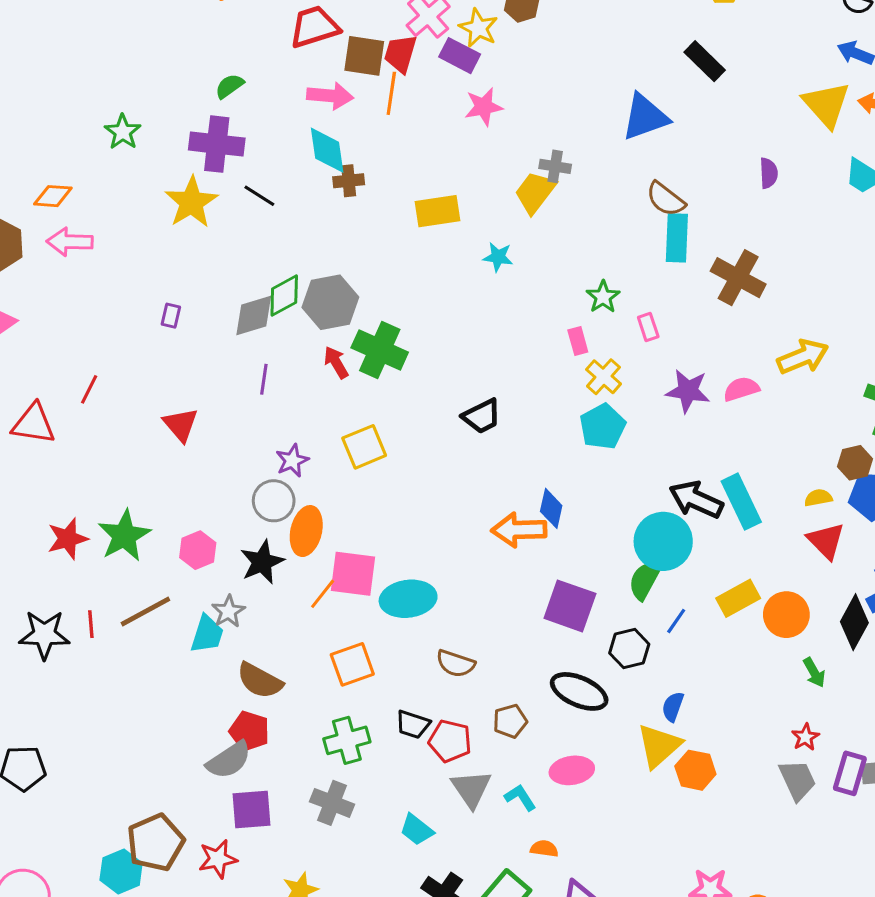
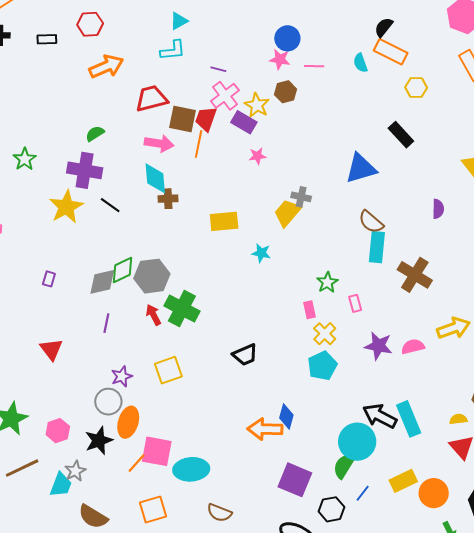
pink star: (484, 107) -> (257, 156), size x0.7

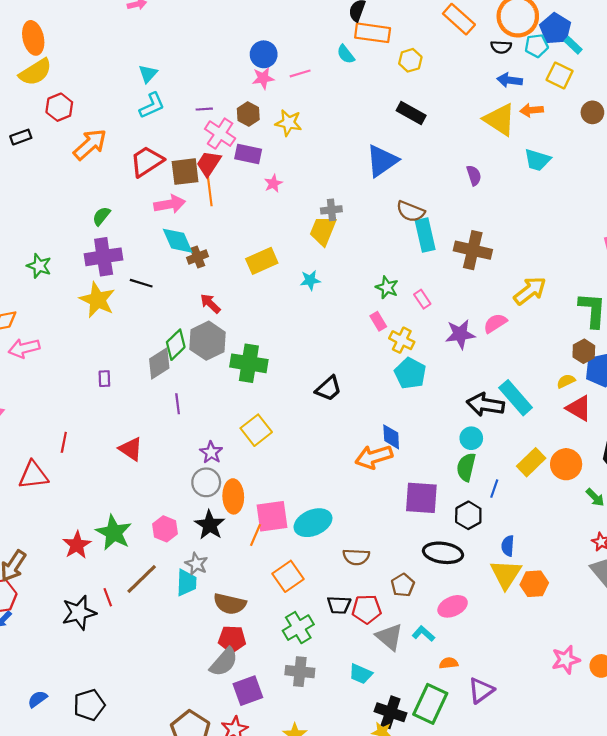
brown hexagon: (286, 92) -> (248, 114), moved
yellow star: (257, 105) -> (289, 123), moved
red trapezoid: (206, 119) -> (209, 163), turned 32
red arrow: (153, 315) -> (210, 304), moved
cyan circle: (357, 442) -> (471, 438), size x0.6

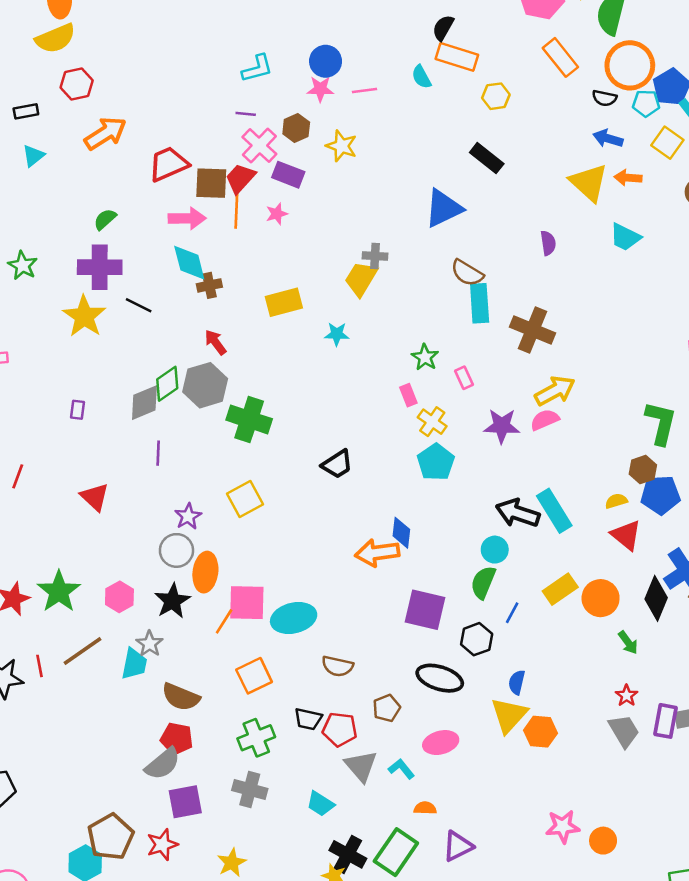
cyan triangle: (148, 74) -> (33, 156), moved
cyan L-shape: (152, 106) -> (257, 68), moved
pink star: (273, 183) -> (277, 214), moved
yellow arrow: (530, 291) -> (555, 391), moved

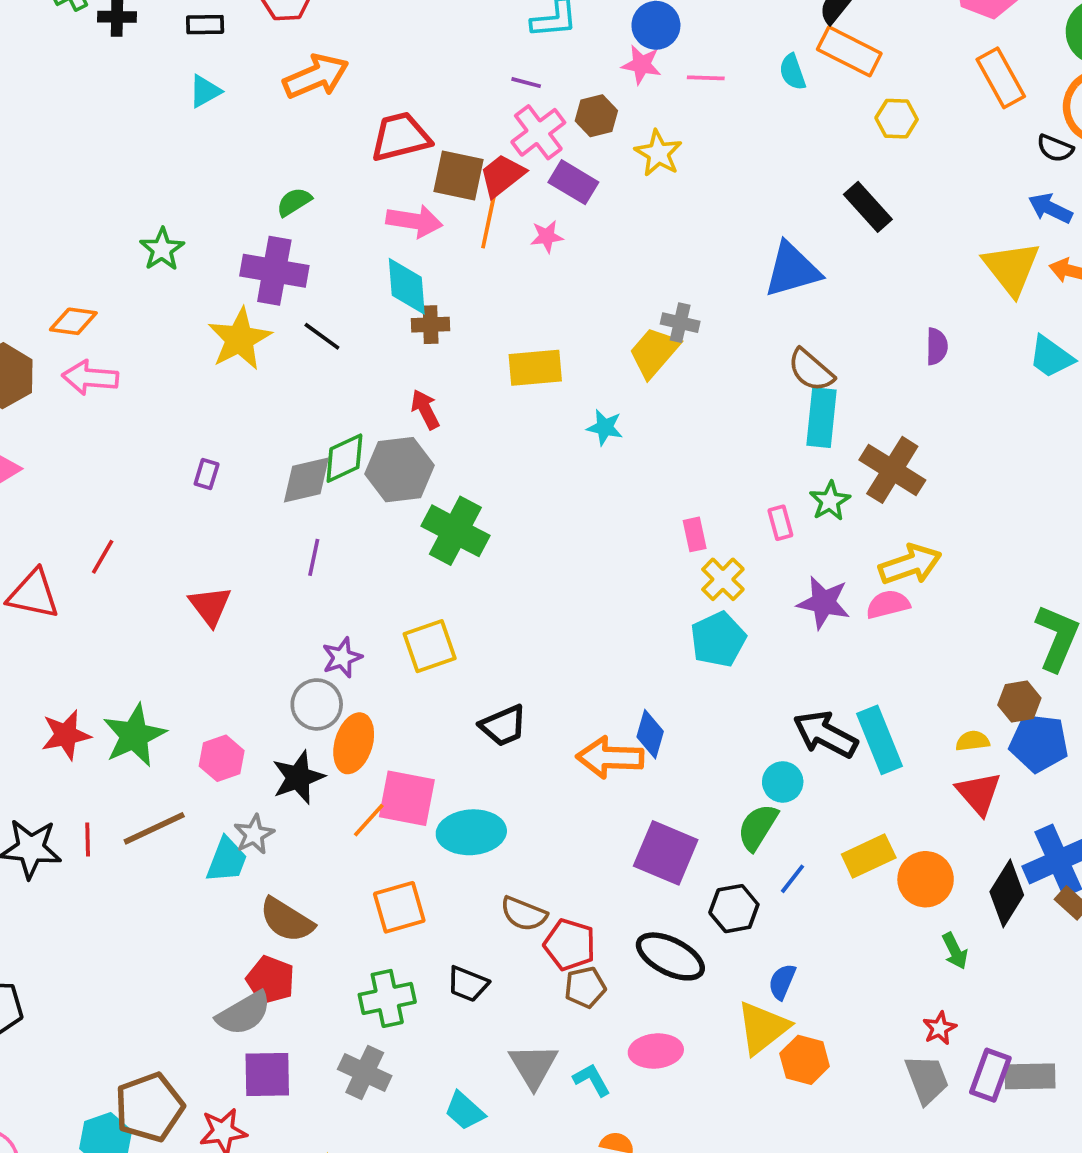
green star: (425, 357) -> (830, 501), moved
black trapezoid: (337, 464) -> (503, 726), moved
red pentagon: (340, 729) -> (570, 945), moved

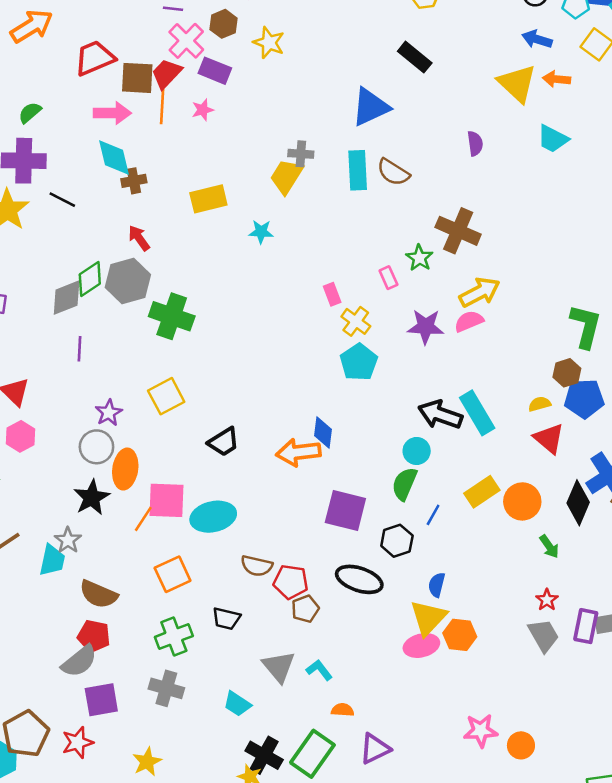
cyan rectangle: (822, 418) -> (358, 170), moved
pink hexagon: (222, 758) -> (20, 436), moved
pink ellipse: (656, 1051) -> (421, 645), moved

